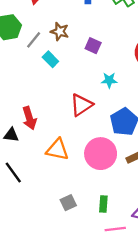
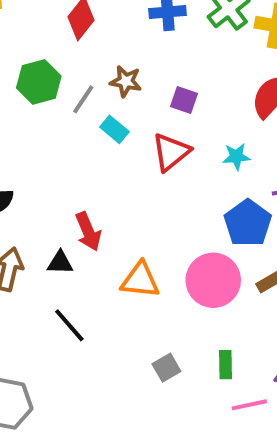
cyan star: (109, 80) -> (236, 157), moved
red triangle: (81, 105) -> (171, 152), moved

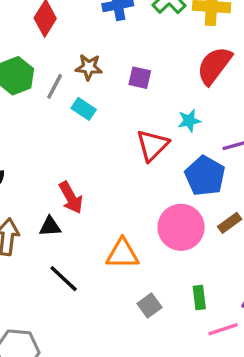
red triangle: (171, 152) -> (152, 145), moved
orange triangle: (140, 280) -> (122, 254), moved

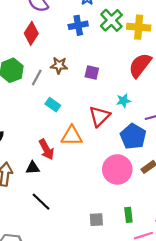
cyan rectangle: (84, 109) -> (53, 105), moved
orange triangle: (122, 254) -> (72, 136), moved
gray square: (150, 305) -> (96, 220), turned 32

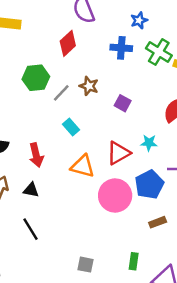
green cross: (111, 20) -> (159, 52), turned -30
red arrow: (46, 149) -> (36, 155), moved
pink circle: (117, 169) -> (115, 195), moved
green rectangle: (128, 215) -> (134, 261), moved

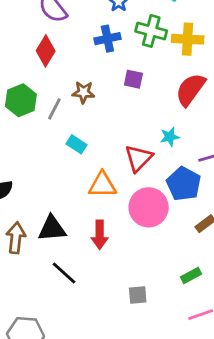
purple square: (123, 103) -> (133, 79), moved
red arrow: (36, 155) -> (100, 235), moved, turned 30
black triangle: (31, 190) -> (52, 229), size x1.5
green rectangle: (134, 261) -> (191, 276), turned 70

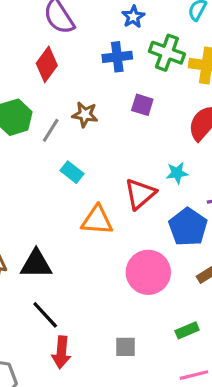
pink circle: (149, 207) -> (148, 272), moved
red arrow: (100, 235) -> (61, 352), moved

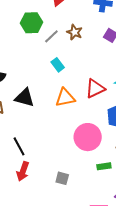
orange triangle: (97, 220) -> (65, 98), turned -30
black triangle: (36, 264) -> (25, 98), moved
green rectangle: (187, 330) -> (104, 166), moved

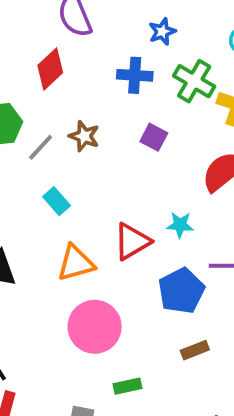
pink circle: (88, 137) -> (95, 327), moved
green rectangle: (104, 166) -> (127, 386), moved

